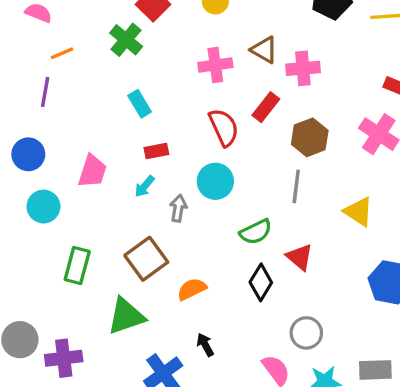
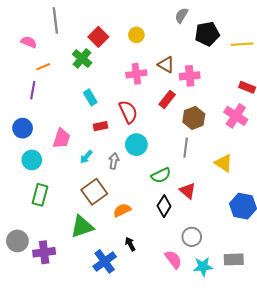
red semicircle: (224, 127) -> (128, 112), moved
cyan arrow: (145, 186) -> (86, 157), moved
green rectangle: (77, 266) -> (40, 195), moved

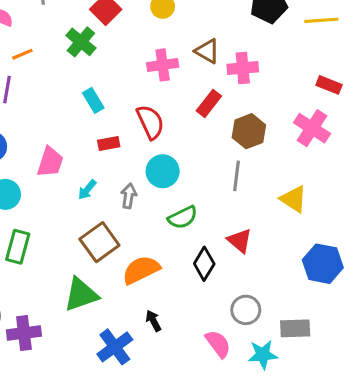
green semicircle: (161, 175) -> (183, 217), moved
orange semicircle: (122, 210) -> (141, 270), size x1.4
gray rectangle: (234, 259) -> (295, 328), moved

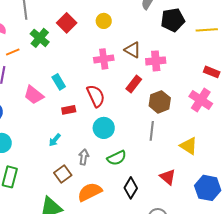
green cross: (81, 42) -> (40, 38), moved
pink trapezoid: (50, 162) -> (34, 95), moved, turned 110
gray arrow: (129, 196) -> (84, 157), moved
red triangle: (240, 241) -> (168, 177), moved
brown square: (99, 242) -> (63, 174), size x0.7

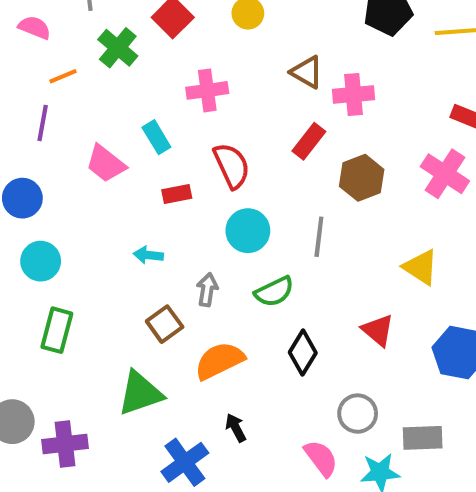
pink cross: (104, 59) -> (207, 90), moved
gray line: (152, 131) -> (319, 237), moved
cyan arrow: (55, 140) -> (148, 255), turned 56

